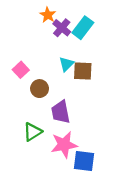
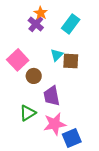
purple cross: (62, 28) -> (36, 24), moved
pink square: (21, 70) -> (18, 60), size x1.5
blue square: (84, 161) -> (72, 138), turned -30

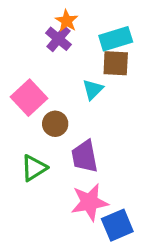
cyan rectangle: (71, 24) -> (116, 39), turned 36
brown square: (71, 61) -> (116, 63), moved
green triangle: (28, 113) -> (34, 168), moved

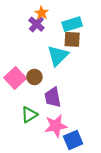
cyan triangle: (93, 89) -> (58, 56), size x1.6
pink square: (29, 98) -> (15, 78), moved
green triangle: (34, 168) -> (29, 115), moved

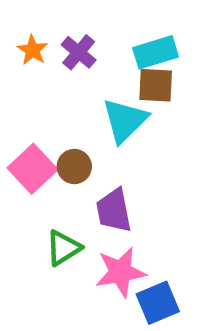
orange star: (42, 13) -> (33, 50), moved

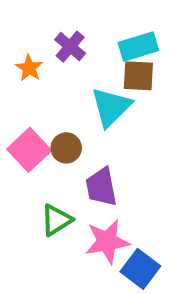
orange star: (33, 50) -> (29, 68), moved
blue square: (158, 303) -> (140, 269), turned -30

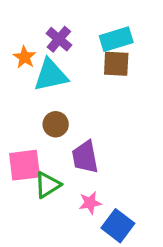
cyan triangle: (111, 107) -> (51, 75), moved, turned 33
pink square: (29, 150) -> (25, 165), moved, turned 36
pink star: (107, 241) -> (90, 203), size x0.6

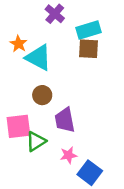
purple cross: (59, 39) -> (55, 14), moved
cyan triangle: (51, 75) -> (38, 58), turned 40

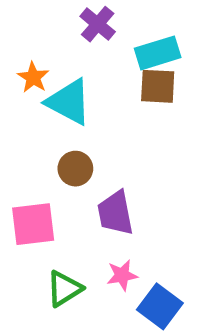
green triangle: (36, 141) -> (64, 289), moved

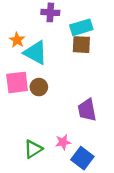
purple cross: (98, 24) -> (50, 12), turned -36
purple trapezoid: (115, 213) -> (87, 110), moved
pink square: (33, 224) -> (17, 82), moved

